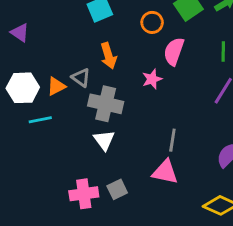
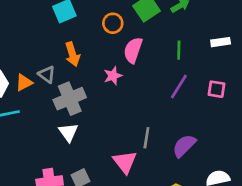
gray cross: (106, 104) -> (70, 99), turned -36
gray line: (172, 140) -> (146, 138), moved
pink triangle: (165, 172) -> (125, 162), turned 40

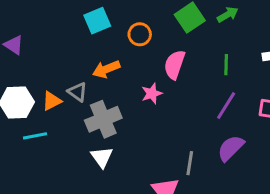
orange circle: (113, 23) -> (140, 34), moved
orange arrow: (72, 54) -> (106, 69), turned 85
purple semicircle: (184, 146) -> (231, 148), moved

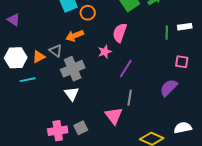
orange circle: (140, 34) -> (88, 13), moved
green line: (226, 65) -> (167, 33), moved
purple line: (226, 106) -> (126, 69), moved
purple semicircle: (231, 148) -> (169, 88), moved

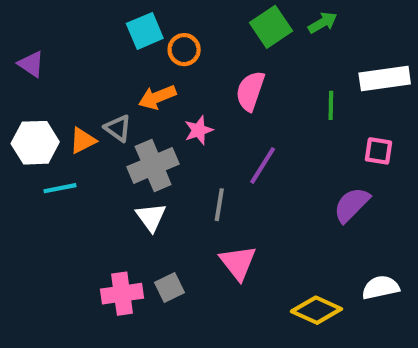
white rectangle: (185, 27) -> (385, 79), size x1.6
green line: (167, 33) -> (331, 105), moved
pink star: (105, 52) -> (199, 130), moved
gray line: (130, 98) -> (219, 205), moved

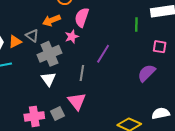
pink semicircle: (250, 91) -> (82, 17), moved
pink triangle: (238, 263) -> (77, 101), moved

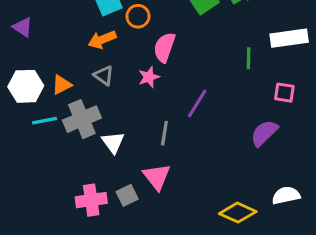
orange arrow: (51, 20) -> (102, 40), moved
gray triangle: (32, 36) -> (104, 75), moved
gray cross: (49, 54) -> (82, 119), moved

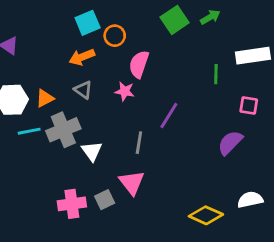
pink star: (149, 77) -> (125, 91), turned 30

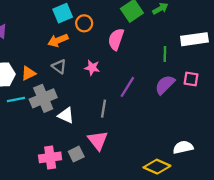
pink semicircle: (139, 64) -> (116, 39), moved
purple semicircle: (230, 143) -> (165, 85), moved
white triangle: (92, 151) -> (66, 115), turned -30
white semicircle: (250, 200) -> (183, 147), moved

